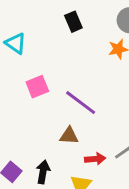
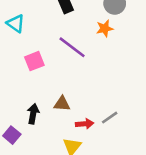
purple line: (81, 103) -> (72, 47), moved
black arrow: (43, 172) -> (33, 114), moved

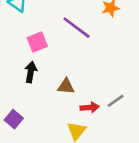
black arrow: (33, 114) -> (31, 72), moved

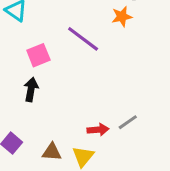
brown triangle: (66, 86) -> (52, 152), moved

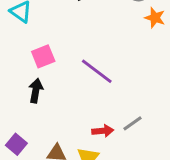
orange star: (122, 17) -> (155, 18), moved, turned 30
purple line: (83, 39) -> (97, 71), moved

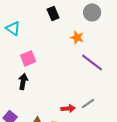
orange star: (155, 18) -> (77, 37), moved
purple line: (97, 71) -> (92, 62), moved

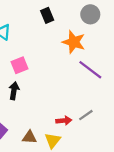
orange star: (77, 37) -> (74, 42), size x1.5

